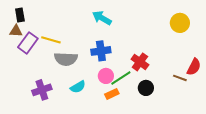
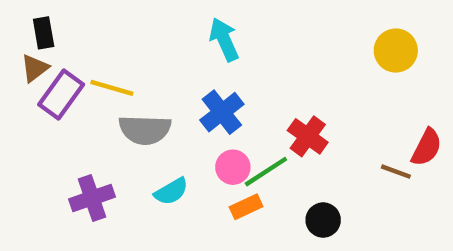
cyan arrow: (102, 18) -> (224, 39), turned 36
brown triangle: (16, 31) -> (35, 68), turned -40
blue cross: (101, 51) -> (222, 112), turned -30
black circle: (146, 88) -> (323, 220), moved

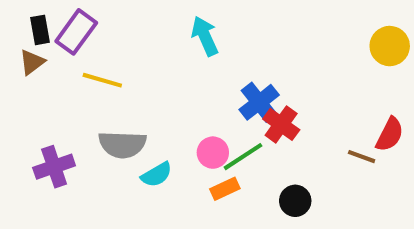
yellow circle: (396, 51) -> (390, 46), moved
purple rectangle: (61, 95) -> (76, 32), moved
blue cross: (222, 112) -> (259, 102), moved
gray semicircle: (145, 130) -> (122, 145), moved
purple cross: (92, 198) -> (54, 167), moved

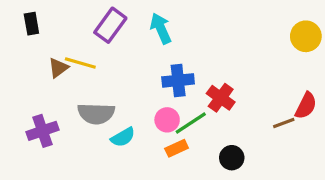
purple rectangle: (76, 32) -> (110, 25), moved
brown triangle: (32, 62) -> (58, 68), moved
blue cross: (259, 102) -> (178, 80), moved, turned 32
brown line: (362, 157) -> (284, 123), turned -40

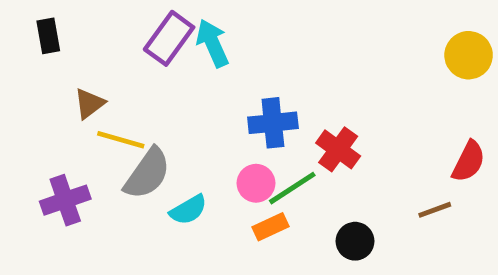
cyan arrow: (161, 28) -> (213, 43), moved
yellow line: (80, 63) -> (121, 140), moved
gray semicircle: (96, 114) -> (147, 174), turned -57
brown line: (284, 123) -> (435, 210), moved

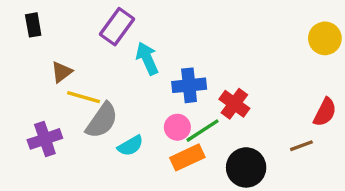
cyan arrow: (213, 43) -> (147, 58), moved
orange rectangle: (270, 227) -> (187, 157), size x1.4
black circle: (355, 241) -> (246, 167), size x1.5

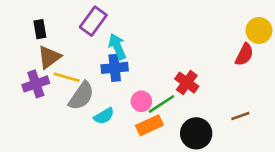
black rectangle: (33, 25) -> (40, 29), moved
brown triangle: (62, 72) -> (49, 57), size x1.4
blue cross: (189, 85) -> (115, 68), moved
red semicircle: (325, 112) -> (244, 55), moved
purple cross: (45, 139) -> (36, 84), moved

